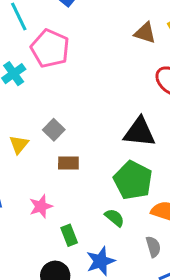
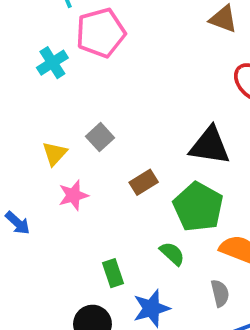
pink pentagon: (50, 48) -> (101, 33), turned 30
brown rectangle: (68, 163) -> (144, 182), moved, turned -35
pink star: (41, 206) -> (73, 195), moved

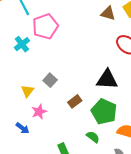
blue arrow: (18, 223) -> (23, 128), moved

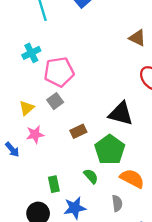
pink pentagon: (45, 26) -> (59, 72), moved

